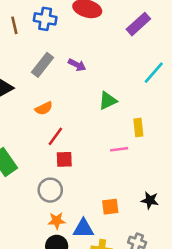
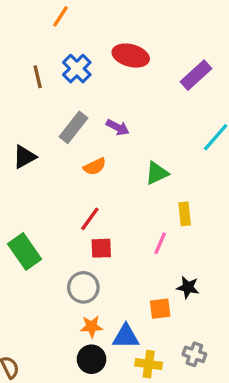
blue cross: (45, 19) -> (77, 69), turned 35
orange semicircle: (44, 108) -> (95, 167), moved
yellow rectangle: (138, 127) -> (185, 214), moved
pink line: (119, 149) -> (160, 243), moved, turned -60
black star: (150, 200) -> (188, 287), moved

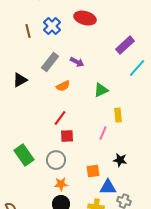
purple rectangle: (196, 75) -> (125, 45), moved
green rectangle: (25, 251) -> (24, 155), moved
orange square: (160, 309) -> (93, 171), moved
blue triangle: (126, 336) -> (108, 187), moved

